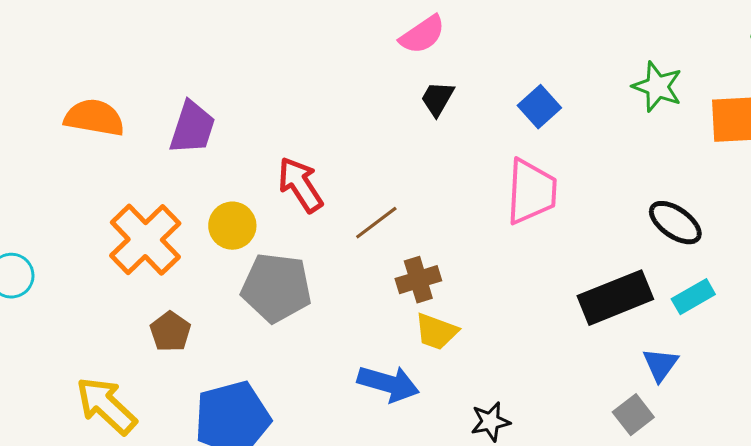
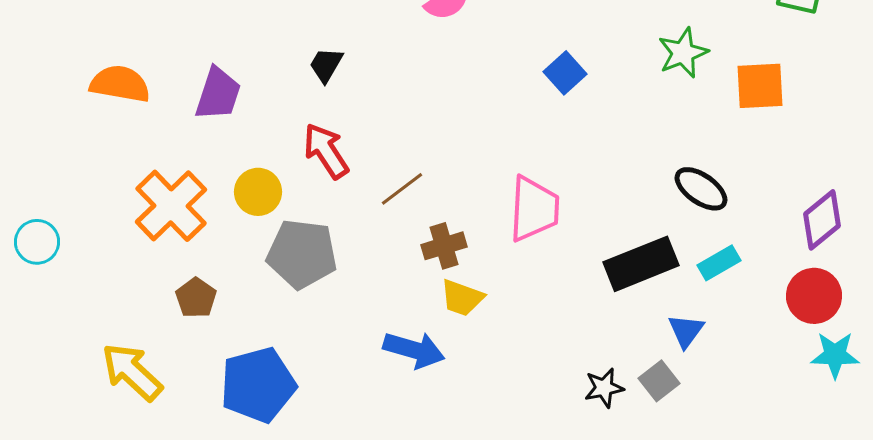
green star: (657, 87) -> (683, 53), turned 30
black trapezoid: (437, 99) -> (326, 65), moved
pink trapezoid: (531, 192) -> (534, 209), moved
black star: (490, 422) -> (604, 388), moved

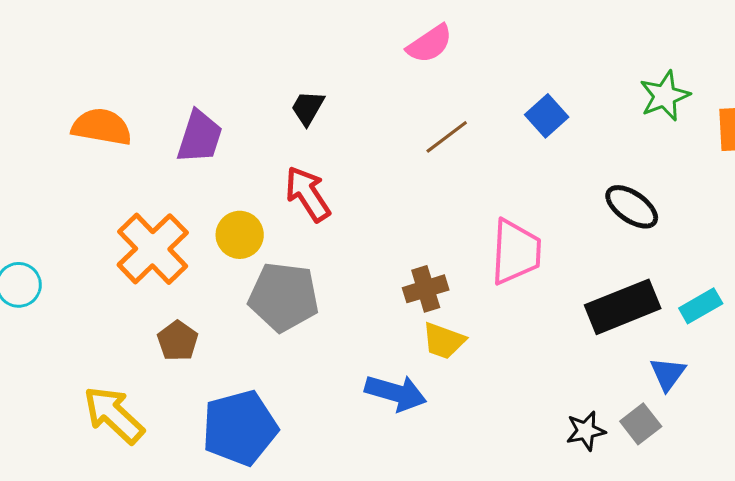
brown line: (402, 189) -> (447, 137), moved
black ellipse: (701, 189) -> (632, 207), moved

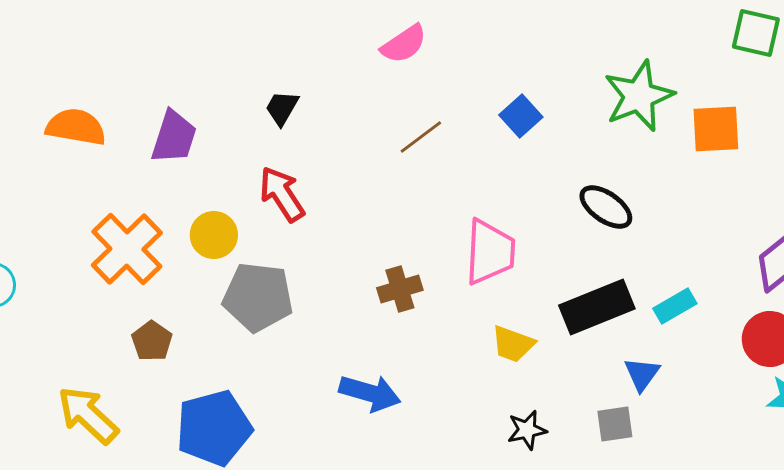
green star: (665, 96) -> (639, 96), size x1.4
yellow trapezoid: (444, 341) -> (513, 344), moved
gray square: (641, 424) -> (615, 424), turned 30
black star: (586, 431) -> (527, 430), moved

